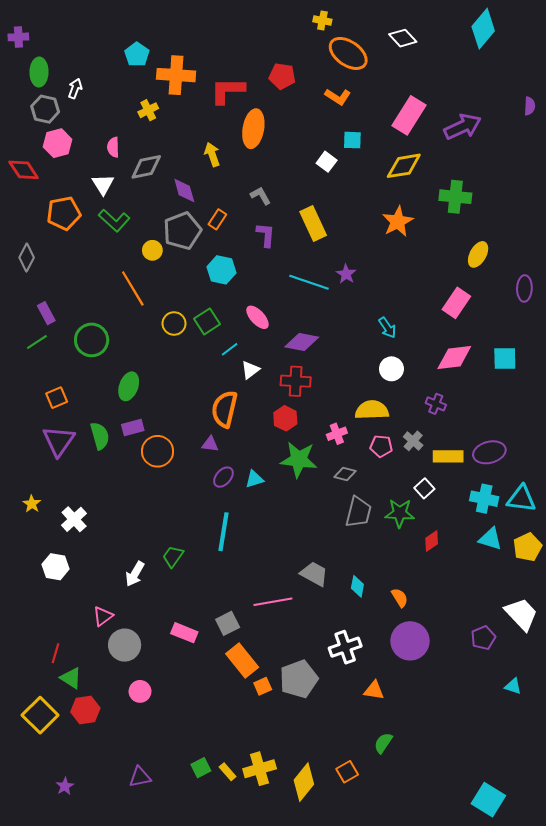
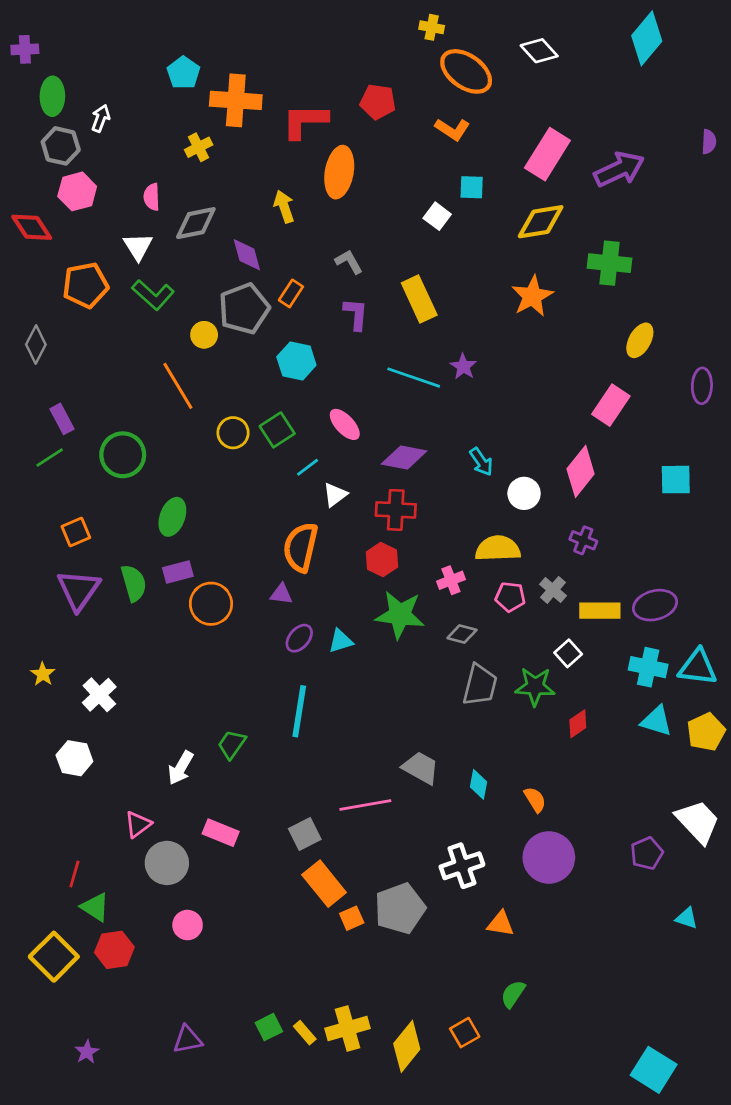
cyan arrow: (387, 328) -> (481, 462), moved
pink diamond: (454, 357) -> (581, 471), moved, turned -45
pink rectangle: (184, 633) -> (221, 833), moved

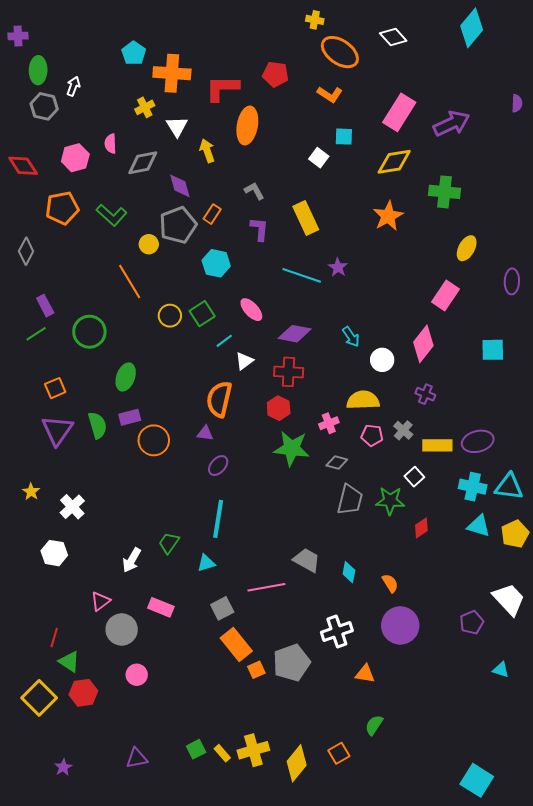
pink hexagon: (77, 191) -> (75, 158), moved
white triangle: (138, 247) -> (177, 127), moved
cyan triangle: (341, 641) -> (206, 563), moved

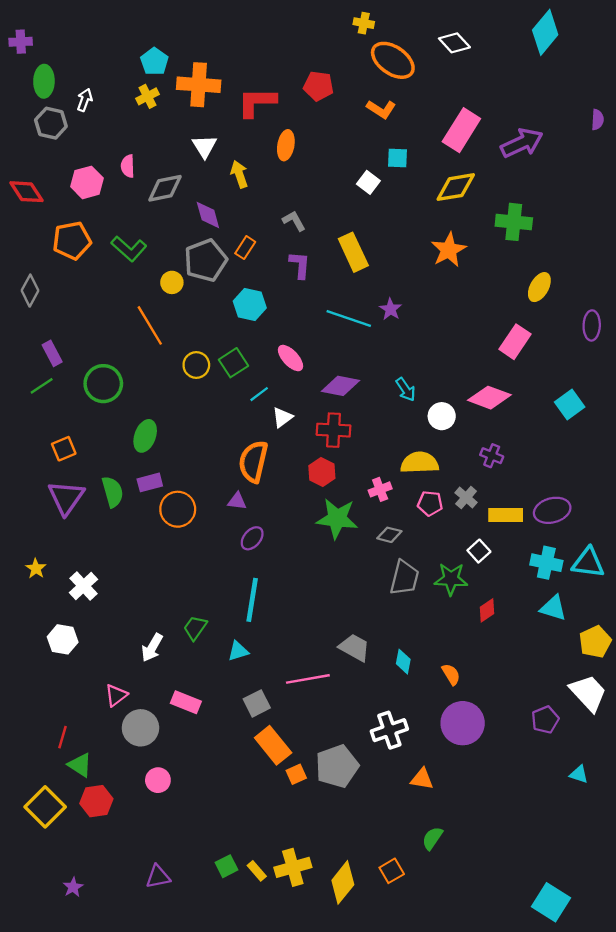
yellow cross: (145, 107) -> (147, 96), moved
orange ellipse: (247, 126) -> (286, 145), size x0.7
pink diamond: (423, 344) -> (489, 398), turned 72
cyan square: (493, 350) -> (570, 405), turned -35
yellow pentagon: (515, 534) -> (595, 642), moved

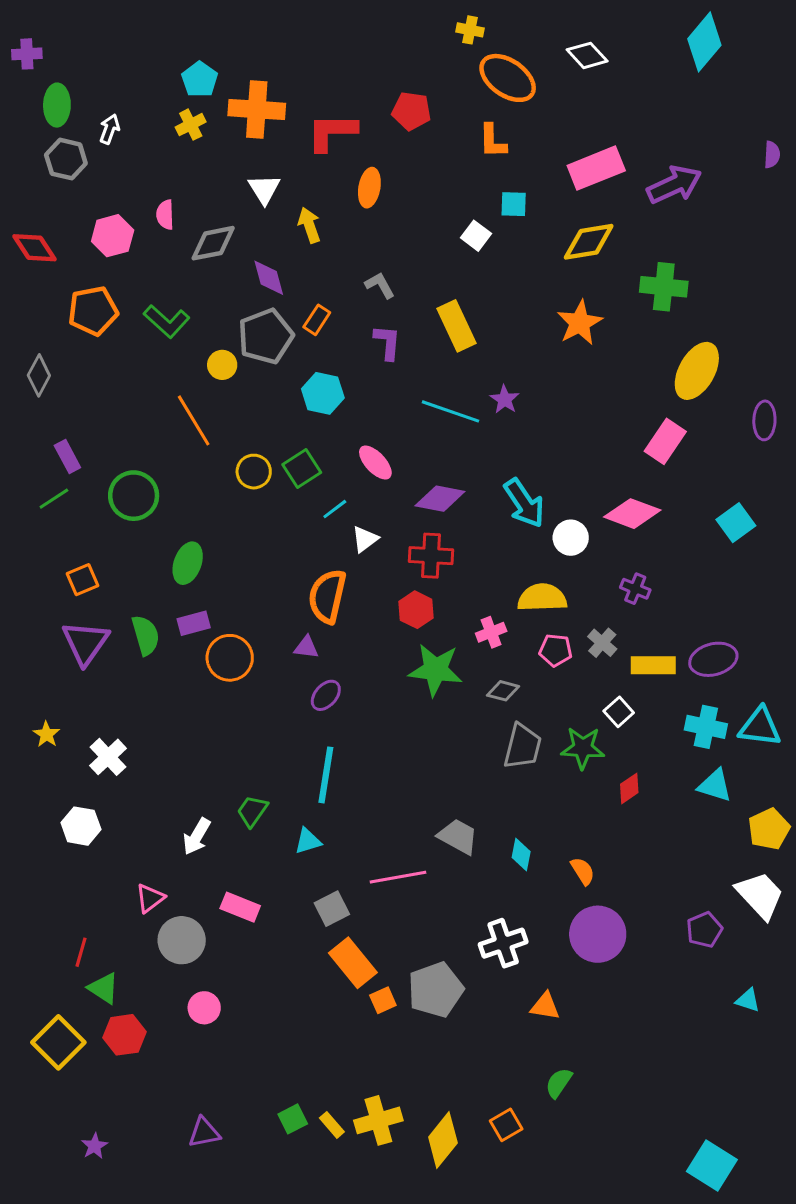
orange L-shape: (381, 109) -> (493, 141), turned 56
pink rectangle: (461, 130) -> (596, 168), turned 36
yellow ellipse: (539, 287) -> (697, 371), size x1.5
cyan arrow: (406, 389) -> (524, 503), size x1.6

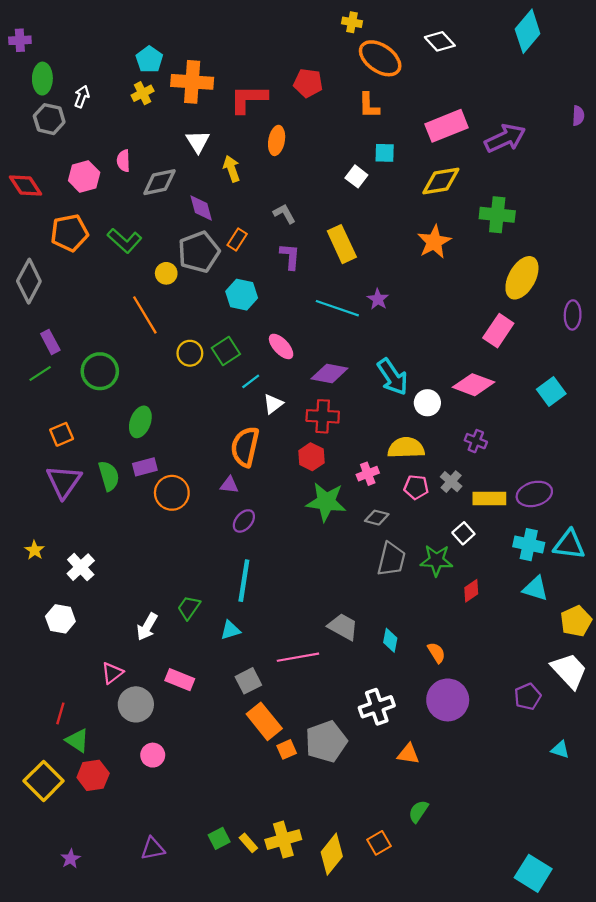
gray diamond: (39, 375) -> (29, 281), size x1.4

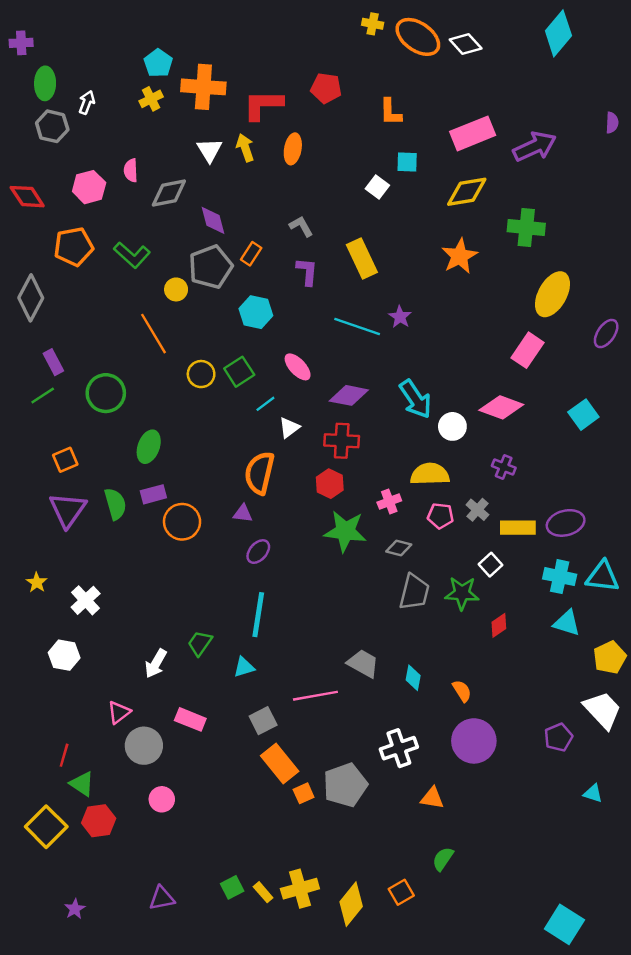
orange ellipse: (380, 58) -> (418, 37), moved
yellow arrow: (232, 169) -> (245, 148), moved
purple ellipse: (573, 315) -> (606, 334), turned 32

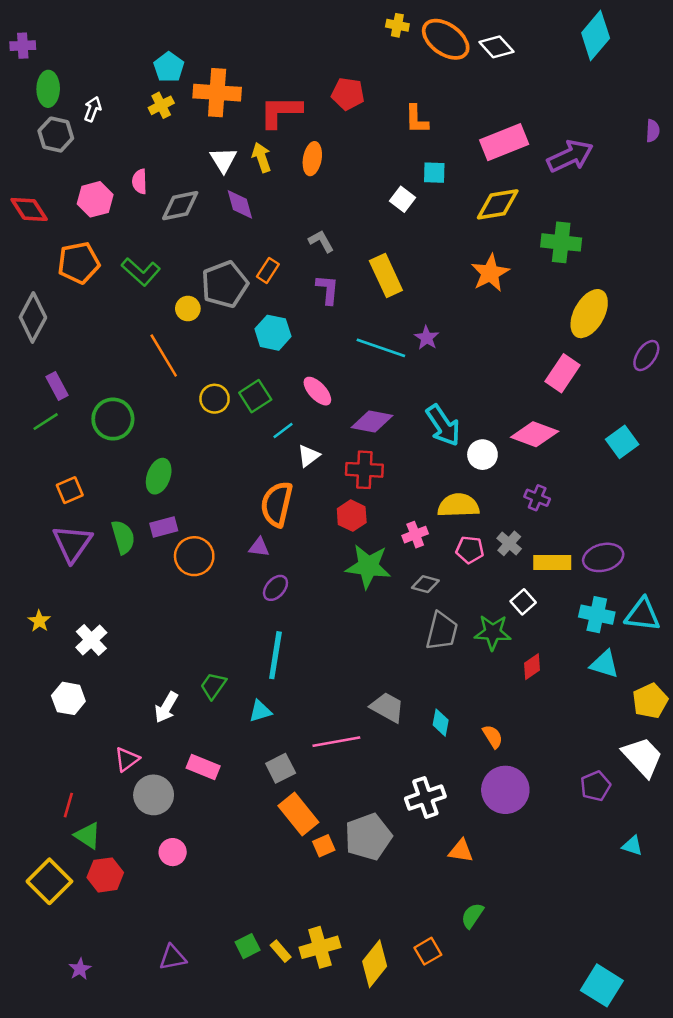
purple diamond: (213, 220) -> (240, 204), moved

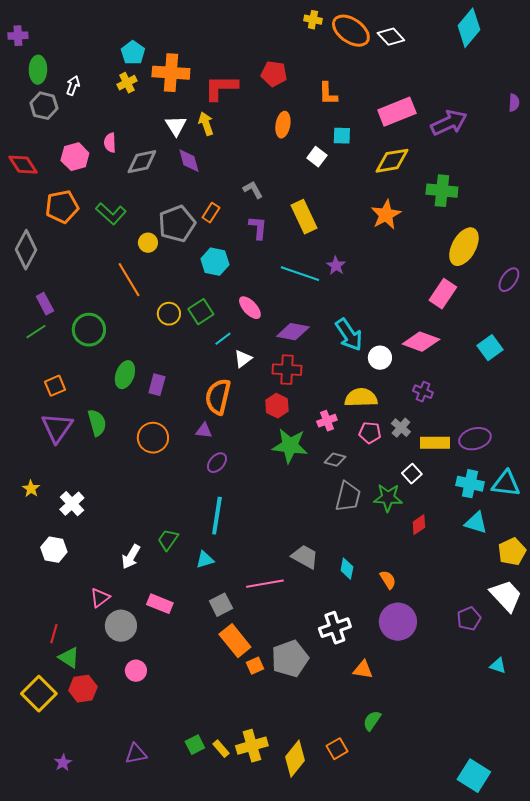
orange ellipse: (312, 159) -> (283, 125), moved
purple rectangle: (164, 527) -> (157, 385), moved, turned -60

